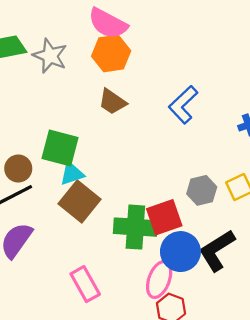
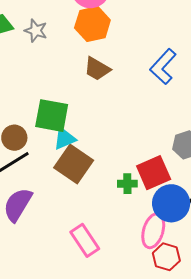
gray star: (50, 56) -> (36, 31), size x0.7
green cross: (135, 227) -> (127, 184), size x0.5

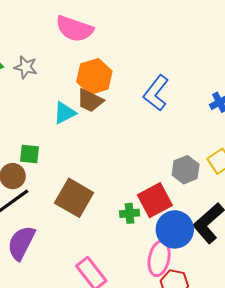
orange hexagon: (92, 24) -> (94, 76), moved
green square: (52, 116) -> (29, 154), moved, size x0.6
cyan triangle: (65, 139) -> (65, 113), moved

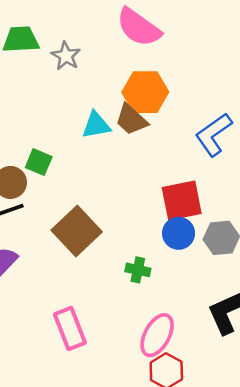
red square: (155, 200) -> (182, 200), moved
blue circle: (175, 229) -> (179, 233), moved, size x0.7

